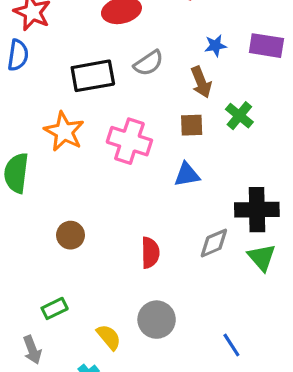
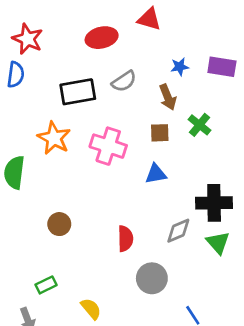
gray circle: (157, 320) -> (152, 278), moved

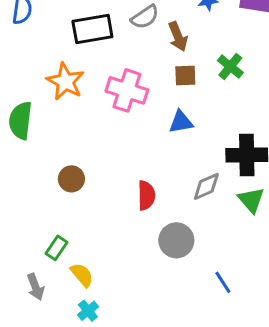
brown arrow: (168, 97) -> (178, 37), moved
green rectangle: (46, 285) -> (56, 248), turned -30
yellow semicircle: (91, 309) -> (82, 275), moved

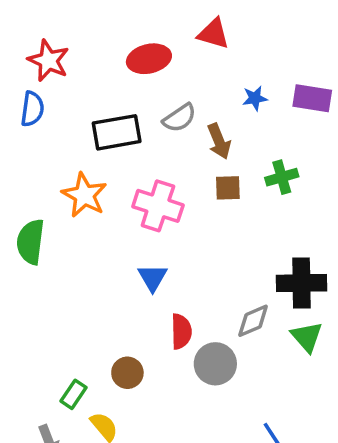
green cross: (230, 66) -> (282, 177), turned 35
blue triangle: (181, 122) -> (153, 278), moved, turned -50
brown circle: (71, 179) -> (127, 373), moved
gray circle: (176, 240) -> (215, 364), moved

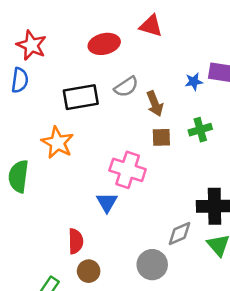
blue star: (255, 98) -> (194, 82), moved
pink cross: (158, 206) -> (128, 170), moved
red semicircle: (181, 331) -> (76, 241), moved

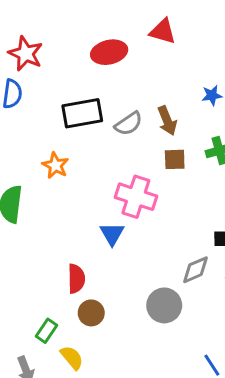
gray semicircle: (126, 87) -> (128, 124), moved
orange star: (57, 143) -> (55, 165), size x0.7

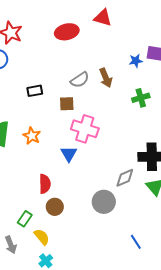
black rectangle: (82, 113) -> (35, 91), moved, size x0.6
brown square: (175, 159) -> (67, 104), moved
orange star: (55, 165) -> (32, 136), moved

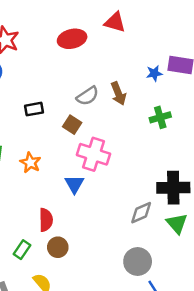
brown square: (67, 104) -> (72, 125), turned 35
gray circle: (104, 202) -> (138, 262), moved
green rectangle: (25, 219) -> (22, 250), moved

